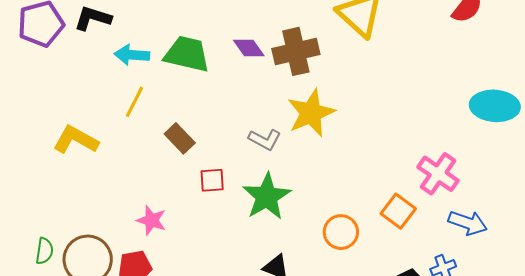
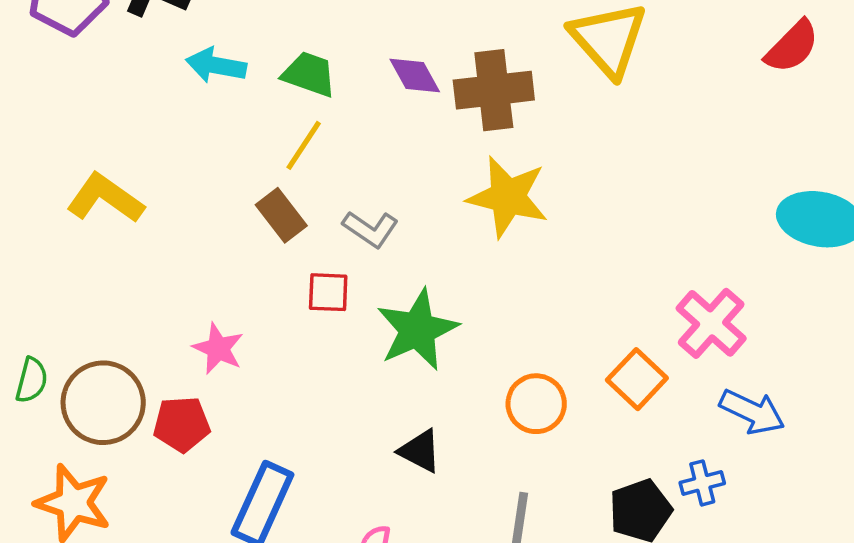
green trapezoid: (187, 54) -> (309, 74), size x0.7
yellow line: (134, 102) -> (304, 145), moved
yellow star: (311, 113) -> (508, 197), turned 30
gray L-shape: (265, 140) -> (371, 229), moved

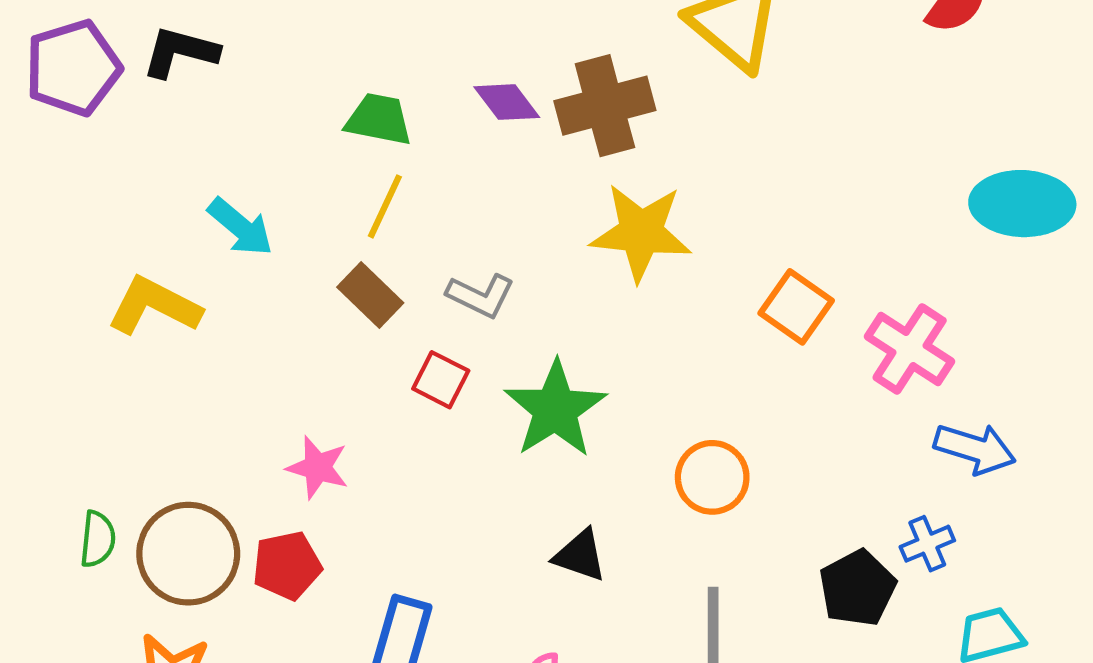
cyan arrow: (216, 65) -> (240, 227), moved, turned -142
red square: (328, 292) -> (441, 380), turned 33
orange square: (637, 379) -> (796, 307), moved

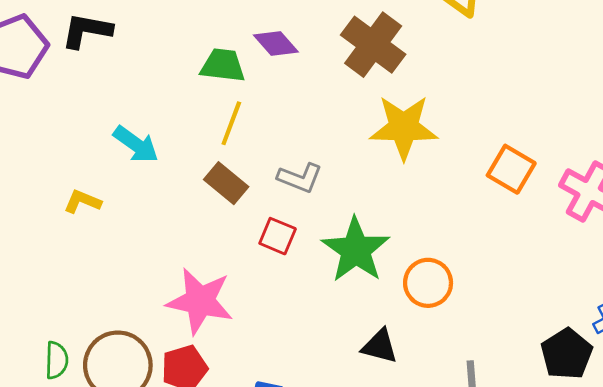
purple diamond: (507, 102) -> (276, 43), moved
brown cross: (605, 106) -> (373, 45), turned -34
yellow L-shape: (154, 306) -> (82, 202), size x0.6
pink star: (318, 467) -> (200, 301), size x1.6
orange circle: (712, 477) -> (428, 283), moved

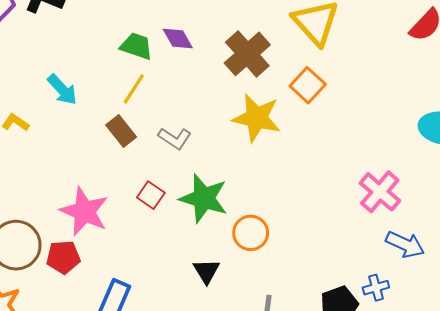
orange square: (511, 169) -> (308, 85), moved
red square: (278, 236) -> (151, 195), moved
green star: (356, 250) -> (204, 198), turned -30
black triangle: (380, 346) -> (206, 271), turned 32

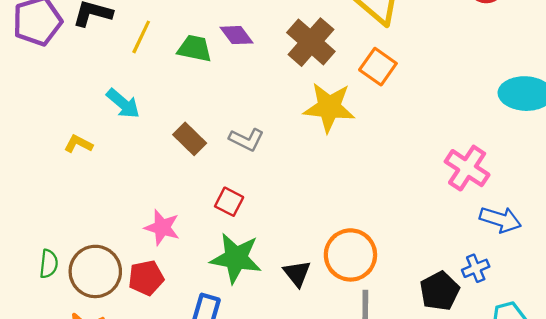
yellow line: (134, 89) -> (141, 37), moved
green star: (204, 198) -> (236, 258), moved
pink star: (84, 211) -> (162, 227), size x0.7
orange circle: (251, 233) -> (350, 255), moved, size x1.4

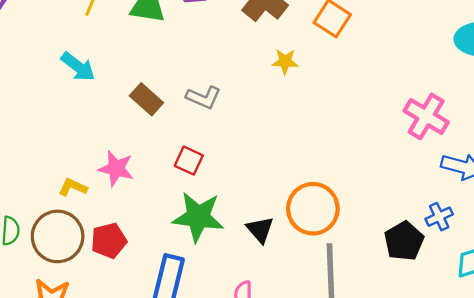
yellow star: (329, 107) -> (285, 61), size x0.5
yellow L-shape: (78, 144) -> (73, 187), moved
pink star: (162, 227) -> (116, 168), moved

